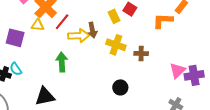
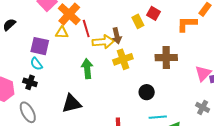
red line: (62, 22) -> (86, 28), turned -54
yellow cross: (116, 45) -> (123, 59), moved, turned -36
brown cross: (141, 54) -> (166, 58), size x1.5
cyan semicircle: (16, 69) -> (36, 64), moved

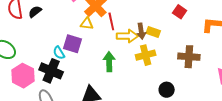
yellow rectangle: (138, 21) -> (153, 32), moved, turned -48
purple square: (40, 46) -> (72, 44), moved
black cross: (30, 82) -> (51, 71), size x1.6

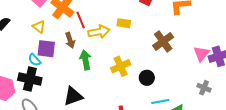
yellow triangle: (87, 24) -> (39, 27), moved, turned 40
brown arrow: (141, 31) -> (70, 40), moved
yellow cross: (146, 55) -> (121, 66), moved
brown cross: (189, 57) -> (163, 41), turned -30

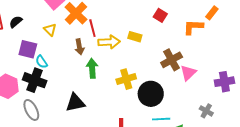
purple square: (46, 49) -> (28, 49), moved
pink triangle: (201, 54) -> (188, 73), moved
black circle: (147, 78) -> (151, 94), size x1.6

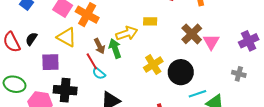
red line: (92, 28) -> (92, 61), moved
yellow triangle: (50, 30) -> (67, 37), size x1.5
cyan semicircle: (42, 62) -> (99, 73), moved
green arrow: (92, 68) -> (115, 48), moved

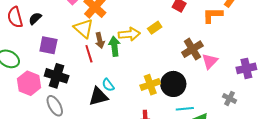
yellow rectangle: (150, 21) -> (155, 28), turned -48
yellow triangle: (67, 37) -> (84, 28), moved
yellow cross: (153, 65) -> (150, 85), moved
cyan semicircle: (99, 73) -> (108, 85), moved

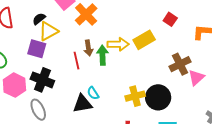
black semicircle: (35, 18) -> (39, 19), moved
yellow triangle: (84, 28) -> (48, 31), moved, turned 45
yellow rectangle: (155, 28) -> (144, 40), size x1.5

